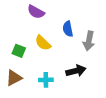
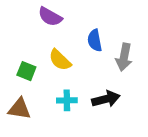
brown triangle: (14, 78) -> (19, 109), turned 36
cyan cross: (46, 80) -> (67, 100), moved

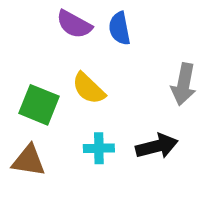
blue semicircle: (95, 40) -> (120, 28), moved
green square: (26, 71) -> (39, 105), size x1.4

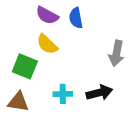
yellow semicircle: (89, 88) -> (47, 44), moved

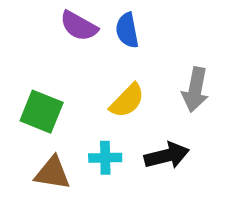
yellow semicircle: (47, 44) -> (127, 101), moved, turned -90
brown triangle: (18, 102) -> (53, 173), moved

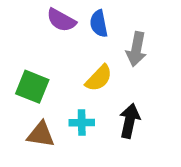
gray arrow: (195, 90) -> (136, 49), moved
black arrow: (167, 156) -> (130, 121), turned -64

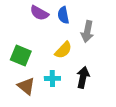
brown triangle: (41, 134) -> (26, 86), turned 30

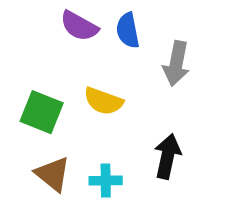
yellow semicircle: (63, 50) -> (103, 101), moved, turned 66
cyan cross: (52, 78) -> (106, 181), moved

